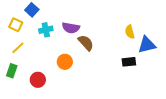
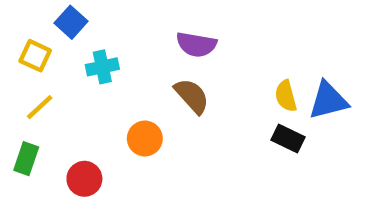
purple semicircle: (71, 28) -> (196, 45), moved
yellow semicircle: (130, 32) -> (286, 96), moved
black rectangle: (129, 62) -> (288, 138), turned 32

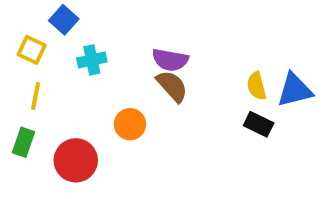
purple semicircle: (196, 45) -> (170, 60), moved
yellow line: (40, 107) -> (36, 96), turned -36
red circle: (84, 179) -> (76, 160), size x1.4

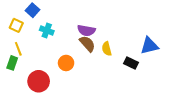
cyan cross: (92, 60) -> (47, 30), turned 32
yellow semicircle: (257, 86) -> (107, 49), moved
yellow line: (36, 96) -> (18, 49), turned -32
green rectangle: (24, 142) -> (12, 63), moved

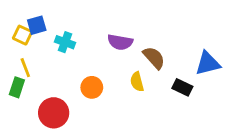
blue square: (33, 10) -> (37, 25), moved, turned 32
brown semicircle: (87, 44) -> (154, 58), moved
yellow semicircle: (107, 49) -> (137, 82), moved

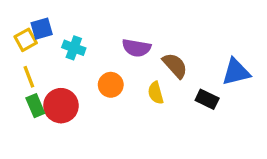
yellow square: (23, 35) -> (26, 40), turned 36
green rectangle: (17, 87) -> (35, 106), moved, turned -42
orange circle: (92, 87) -> (111, 85), moved
red circle: (54, 113) -> (61, 106), moved

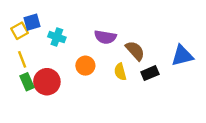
black rectangle: (207, 99) -> (150, 73), moved, turned -49

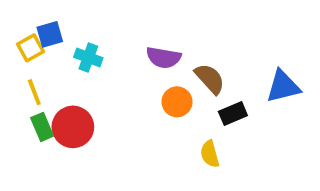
orange circle: (85, 66) -> (177, 102), moved
yellow semicircle: (120, 72) -> (210, 154), moved

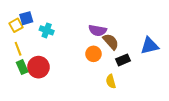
purple semicircle: (164, 57) -> (98, 30), moved

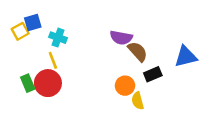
yellow line: (18, 49) -> (53, 60), moved
orange circle: (93, 54) -> (125, 86), moved

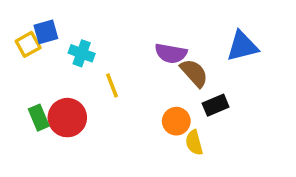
blue triangle: (186, 57) -> (242, 46), moved
yellow line: (53, 60) -> (112, 85), moved

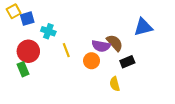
yellow square: (28, 44) -> (14, 11), moved
purple semicircle: (171, 53) -> (101, 46), moved
red circle: (67, 118) -> (28, 51), moved
orange circle: (176, 121) -> (92, 61), moved

